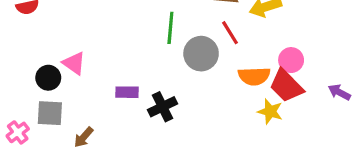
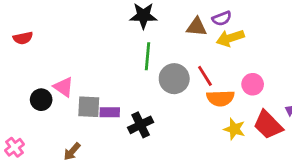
red line: (230, 33) -> (205, 76), moved
red trapezoid: (286, 86) -> (268, 125), moved
gray square: (50, 113) -> (89, 107), moved

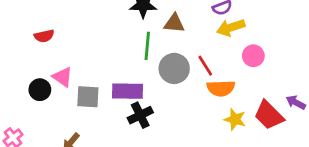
brown triangle: (197, 27) -> (174, 23), moved
red semicircle: (23, 38) -> (44, 36), moved
pink circle: (253, 84) -> (253, 56), moved
purple rectangle: (110, 112) -> (128, 91), moved, size x1.5

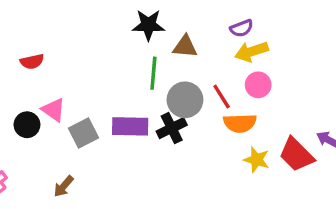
pink circle: (253, 56) -> (258, 85), moved
gray square: (88, 97) -> (84, 133), turned -30
black cross: (140, 115) -> (172, 128), moved

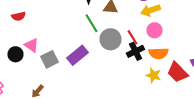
green line: (153, 73) -> (92, 23), turned -36
orange semicircle: (240, 123) -> (158, 53), moved
purple rectangle: (130, 126) -> (78, 55), turned -40
black cross: (172, 128) -> (136, 51), moved

